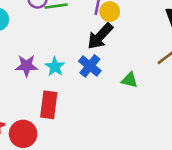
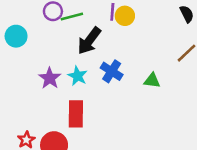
black arrow: (100, 36) -> (89, 41), moved
purple star: (27, 66) -> (50, 78), turned -30

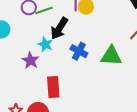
cyan star: (78, 76) -> (45, 44), moved
green triangle: (152, 81) -> (111, 56), size x1.6

